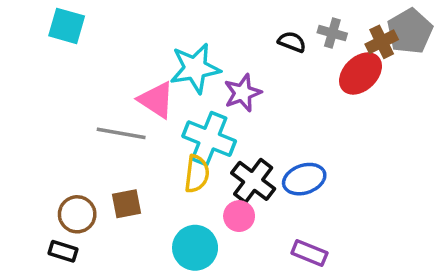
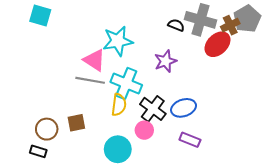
gray cross: (332, 33) -> (201, 20), size x1.8
purple star: (243, 93) -> (165, 61), moved
gray line: (121, 133) -> (90, 80), moved
purple rectangle: (309, 253) -> (190, 140), moved

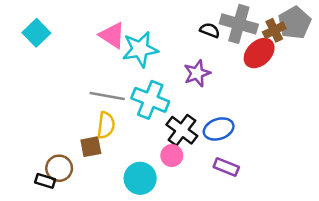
cyan square: (40, 16) -> (36, 33), moved, turned 30
pink triangle: (94, 60) -> (112, 35), moved
yellow semicircle: (119, 105) -> (106, 125), moved
brown circle: (47, 129) -> (59, 168), moved

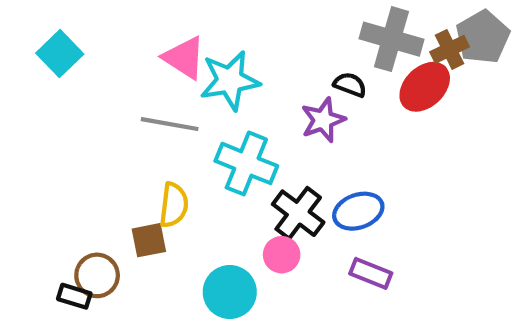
black semicircle: (210, 30) -> (350, 85), moved
gray line: (107, 96) -> (170, 124), moved

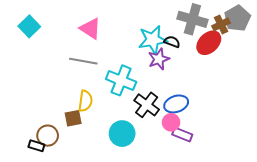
cyan star: (230, 81) -> (153, 40), moved
pink circle: (282, 255) -> (171, 122), moved
cyan circle: (230, 292) -> (122, 134), moved

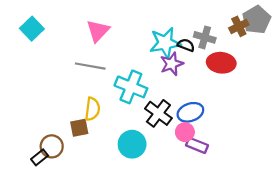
gray cross: (192, 19) -> (205, 37), moved, size x0.7
pink triangle: (90, 28) -> (98, 31), turned 40
red ellipse: (209, 43) -> (221, 63), moved, turned 50
black rectangle: (36, 146) -> (40, 157), turned -56

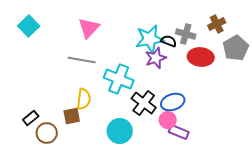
gray pentagon: (256, 20) -> (236, 48), moved
black rectangle: (40, 157) -> (31, 118), moved

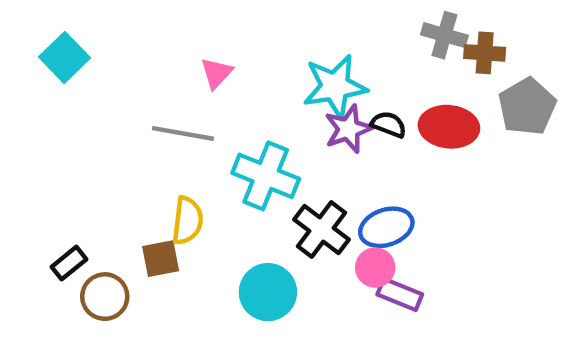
brown cross: (217, 24) -> (485, 53), turned 30
pink triangle: (89, 28) -> (216, 73), moved, size x0.7
gray cross: (186, 34) -> (444, 35), moved
black semicircle: (169, 41) -> (389, 124), moved

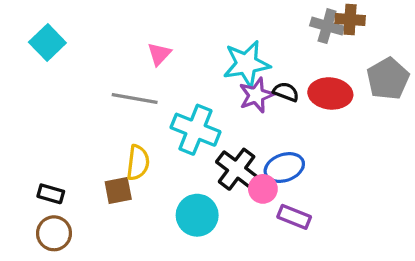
brown cross: (485, 53) -> (350, 19), moved
black rectangle: (69, 263) -> (51, 194), turned 55
pink circle: (375, 268) -> (263, 189), moved
brown circle: (105, 297) -> (54, 233), moved

